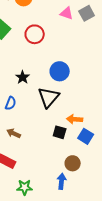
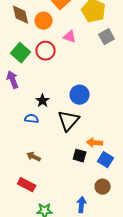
pink triangle: (67, 13) -> (70, 37), moved
red circle: (35, 34) -> (46, 51), moved
blue semicircle: (11, 103) -> (32, 119), moved, turned -104
brown circle: (73, 163) -> (103, 187), moved

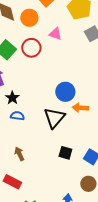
black star: (43, 101) -> (12, 98), moved
orange arrow: (95, 143) -> (80, 108), moved
brown arrow: (34, 157) -> (19, 154), turned 40

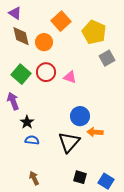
pink triangle: (55, 34) -> (70, 77), moved

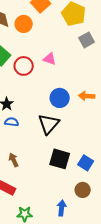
red circle: (46, 72) -> (24, 66), moved
orange arrow: (95, 132) -> (87, 96), moved
black square: (80, 177) -> (60, 159), size x1.5

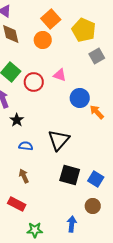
orange circle: (24, 24) -> (43, 40), moved
orange arrow: (87, 96) -> (97, 112), turned 42
blue circle: (60, 98) -> (80, 98), moved
blue semicircle: (12, 122) -> (26, 146), moved

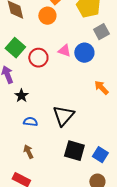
blue circle: (80, 98) -> (84, 53), moved

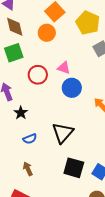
green square: (15, 48) -> (14, 53), moved, turned 30
blue circle: (84, 53) -> (72, 88), moved
blue semicircle: (30, 122) -> (30, 139), turned 152

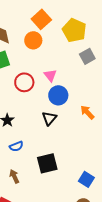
pink triangle: (64, 68) -> (50, 75), turned 32
black triangle: (63, 133) -> (49, 118), moved, size x0.7
black square: (74, 168) -> (47, 163), moved, turned -30

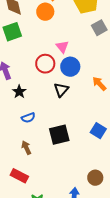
red circle: (24, 82) -> (45, 64), moved
blue square: (86, 179) -> (98, 131), moved

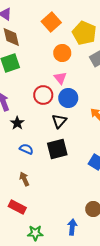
orange circle: (45, 12) -> (62, 53), moved
blue semicircle: (28, 118) -> (26, 149), turned -136
black square: (59, 135) -> (57, 149), moved

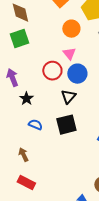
brown arrow: (24, 179) -> (23, 155), moved

